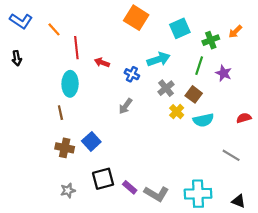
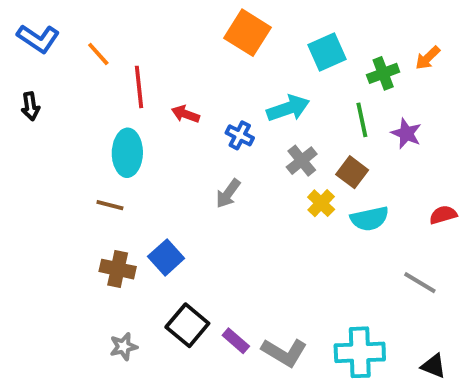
green line: (199, 66) -> (362, 120), turned -30
brown line: (60, 113) -> (110, 205), turned -64
black square: (103, 179) -> (187, 325), turned -35

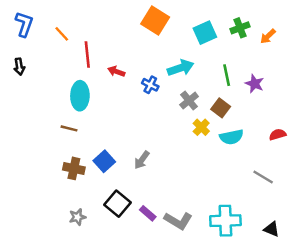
blue L-shape: (38, 38) -> (24, 24), turned -105
green cross: (383, 73) -> (240, 28), moved
gray arrow: (228, 193) -> (142, 160), moved

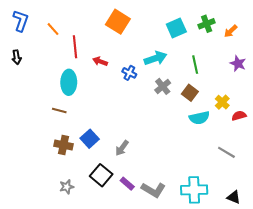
orange square: (155, 21) -> (118, 22), moved
purple star: (255, 84) -> (238, 63), moved
yellow cross: (201, 127) -> (222, 102), moved
gray arrow: (142, 160) -> (122, 148), moved

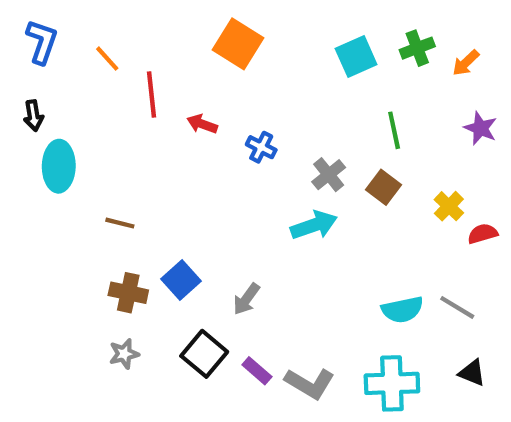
cyan arrow: (155, 58) -> (314, 225), moved
cyan ellipse: (69, 82) -> (59, 166), moved
cyan semicircle: (199, 118) -> (402, 310), moved
gray star: (67, 187) -> (124, 354), moved
black triangle: (234, 197) -> (472, 373), moved

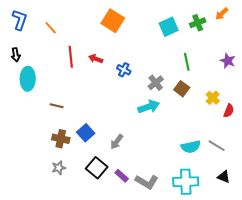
orange arrow: (466, 63) -> (222, 14), moved
red line: (152, 94) -> (71, 57), moved
red semicircle: (483, 234) -> (229, 111), turned 128

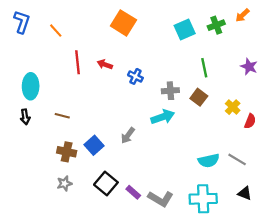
black arrow: (16, 55) -> (25, 117), moved
gray cross: (156, 83) -> (170, 91), turned 35
gray arrow: (117, 142) -> (128, 135), moved

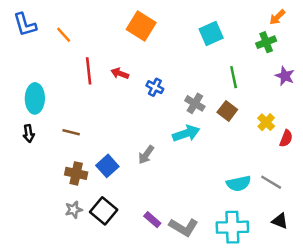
blue L-shape: (22, 22) -> (25, 25), turned 145
green cross: (216, 25) -> (266, 42), moved
gray cross: (170, 91) -> (195, 103), turned 35
black square: (106, 183) -> (104, 211), moved

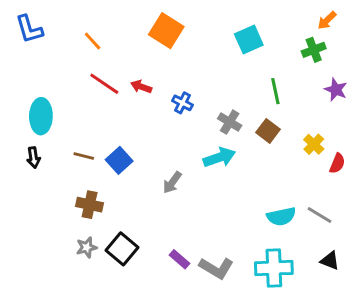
orange line: (64, 35) -> (93, 41), moved
red line: (89, 71) -> (104, 84), turned -50
blue square: (107, 166) -> (119, 160), moved

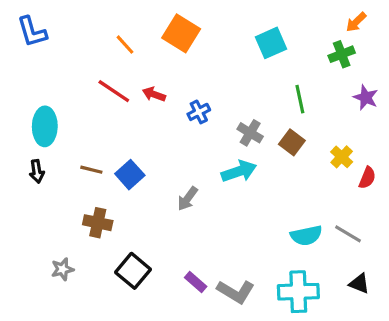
orange line: (93, 41) -> (125, 45), moved
blue cross: (182, 103) -> (199, 112), turned 36
gray star: (87, 247) -> (62, 269), moved

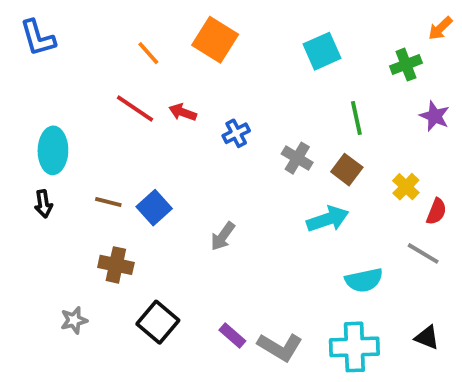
orange arrow: (356, 22) -> (440, 28), moved
cyan arrow: (239, 171) -> (328, 219), moved
gray line: (348, 234) -> (423, 253), moved

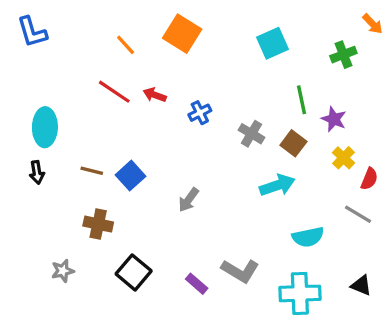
orange arrow: (440, 28) -> (373, 24), turned -90
purple star: (435, 116) -> (334, 119), moved
gray L-shape: (280, 347) -> (240, 271), moved

